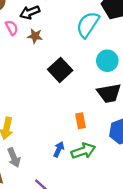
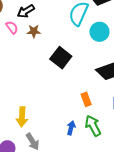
cyan circle: (107, 61) -> (99, 32), moved
green arrow: (83, 151) -> (93, 126), turned -90

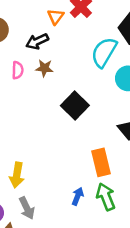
pink semicircle: (12, 27) -> (18, 70), moved, turned 32
orange rectangle: (86, 99) -> (101, 162), size x1.5

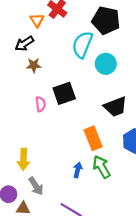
pink semicircle: (18, 70) -> (41, 104), moved
black square: (75, 106) -> (64, 93), turned 35

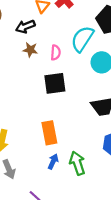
pink semicircle: (41, 104) -> (56, 53), moved
orange rectangle: (93, 138) -> (49, 133), moved

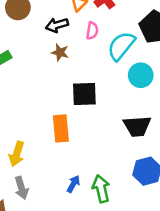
pink semicircle: (56, 53) -> (92, 31), moved
orange rectangle: (49, 133) -> (61, 128), moved

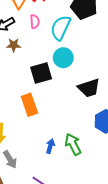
cyan circle: (141, 75) -> (63, 58), moved

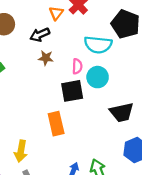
pink semicircle: (35, 22) -> (77, 66), moved
cyan semicircle: (61, 28) -> (98, 45), turned -115

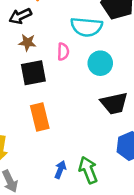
cyan circle: (98, 77) -> (100, 63), moved
black square: (72, 91) -> (33, 73), moved

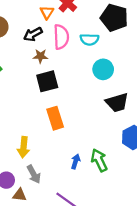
cyan semicircle: (86, 27) -> (89, 39), size x0.7
pink semicircle: (63, 52) -> (61, 37), moved, size x1.6

